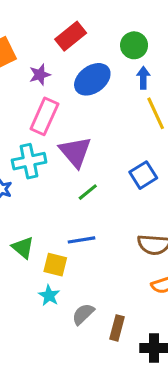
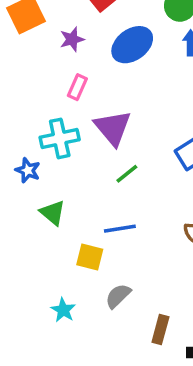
pink rectangle: (44, 116) -> (77, 87), size x0.6
green triangle: (23, 248) -> (53, 213), moved
cyan star: (49, 295) -> (63, 310), moved
gray semicircle: (83, 314) -> (118, 296), moved

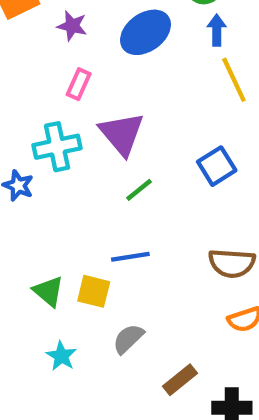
purple star: (72, 39) -> (72, 26), turned 30
green triangle: (53, 213) -> (48, 291), moved
brown rectangle: (160, 330) -> (180, 380), turned 36

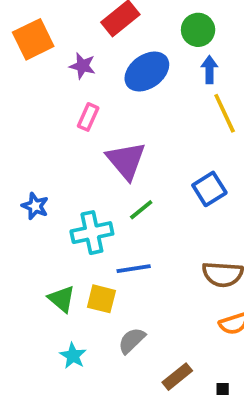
cyan cross: (57, 147) -> (92, 233), moved

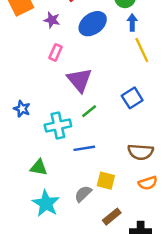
green triangle: (62, 299) -> (39, 167), turned -30
yellow square: (101, 299) -> (106, 181), moved
cyan star: (73, 356) -> (46, 203), size x1.6

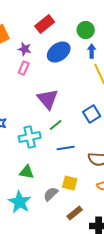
pink rectangle: (56, 52) -> (24, 68), moved
blue line: (84, 148) -> (66, 148), moved
green triangle: (39, 167) -> (27, 172), moved

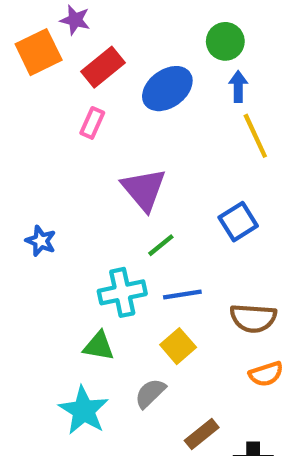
red rectangle: (45, 24) -> (103, 67), moved
purple star: (25, 49) -> (75, 20), moved
cyan cross: (30, 137) -> (122, 292), moved
yellow square: (70, 183) -> (178, 346), moved, turned 35

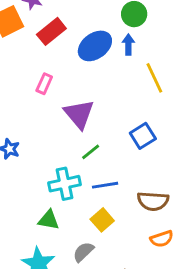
blue arrow: (238, 86) -> (128, 45), moved
pink rectangle: (92, 123) -> (44, 84), moved

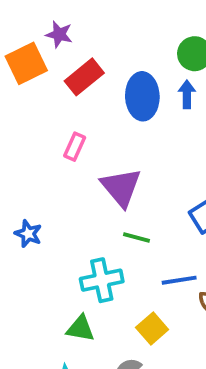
blue ellipse: (95, 46) -> (142, 96), turned -56
green line: (91, 152) -> (137, 238), turned 54
blue line: (105, 185) -> (179, 280), moved

